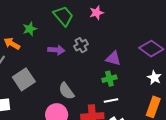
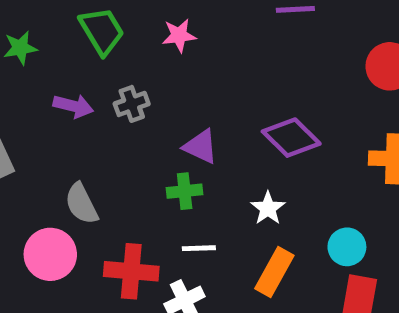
white star: (154, 78) -> (268, 208), moved
white line: (111, 100) -> (199, 248), moved

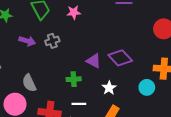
purple triangle: (201, 146) -> (94, 61), moved
cyan circle: (347, 247) -> (147, 87), moved

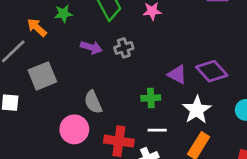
white star: (109, 88) -> (197, 110), size x1.5

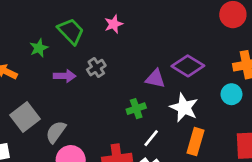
green star: (63, 14) -> (39, 48), moved
gray semicircle: (93, 102) -> (56, 132), moved, turned 75
white line: (157, 130) -> (151, 138), turned -36

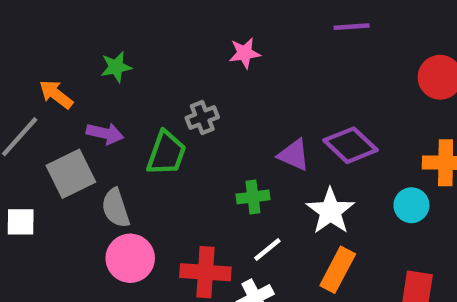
green trapezoid: (71, 31) -> (166, 153), moved, turned 52
purple arrow: (65, 76) -> (105, 133), moved
gray semicircle: (56, 132) -> (116, 208), turned -65

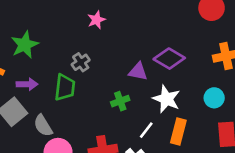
green star: (116, 67) -> (25, 45), size x1.5
cyan circle: (411, 205) -> (214, 98), moved
white line: (267, 249) -> (146, 130), moved

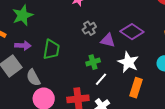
gray cross: (81, 62) -> (89, 28), moved
white line: (146, 130) -> (101, 79), moved

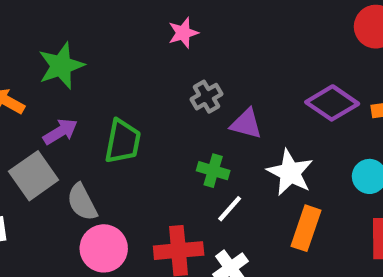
purple diamond: (132, 32) -> (332, 103), moved
purple arrow: (23, 46) -> (60, 132), turned -35
green cross: (93, 62) -> (213, 171), turned 32

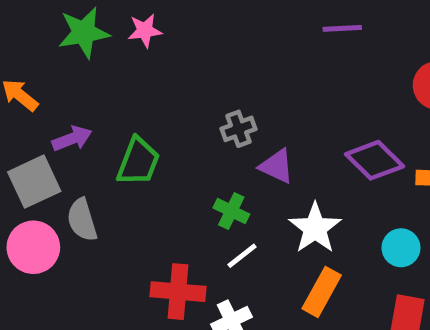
pink star: (183, 33) -> (145, 31), moved
green star: (61, 66) -> (84, 33), moved
pink circle: (104, 248) -> (33, 247), moved

